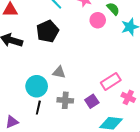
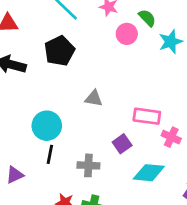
gray triangle: (59, 72) -> (94, 98), moved
pink rectangle: (111, 81) -> (147, 116), turned 42
gray cross: (65, 100) -> (88, 165), moved

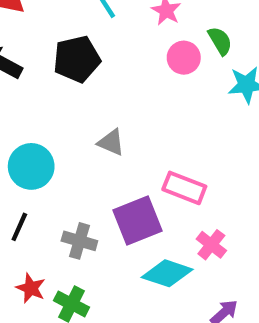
pink cross: (171, 137) -> (211, 245), moved
purple square: (122, 144) -> (138, 220), size x1.6
black line: (50, 154) -> (19, 227), moved

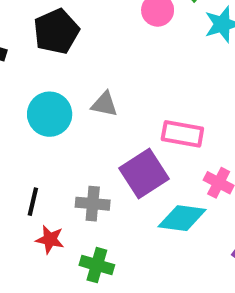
cyan circle: (31, 166) -> (50, 114), moved
red star: (31, 288) -> (50, 239), moved

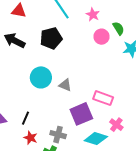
gray triangle: (104, 104) -> (65, 85), moved
gray cross: (93, 204) -> (58, 135), moved

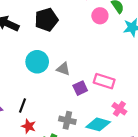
purple square: (81, 114) -> (80, 88), moved, size x0.6
gray cross: (58, 135) -> (67, 120), moved

